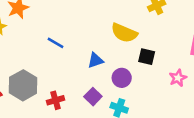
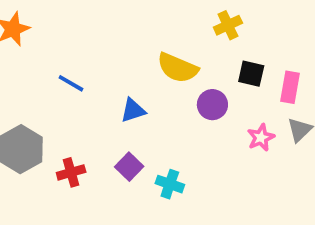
black square: (147, 57) -> (251, 74), moved
purple circle: (122, 78) -> (212, 105), moved

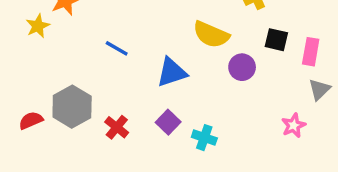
blue triangle: (133, 110) -> (172, 72), size x1.4
pink star: (261, 138) -> (294, 126), moved
red cross: (71, 172) -> (117, 127), turned -35

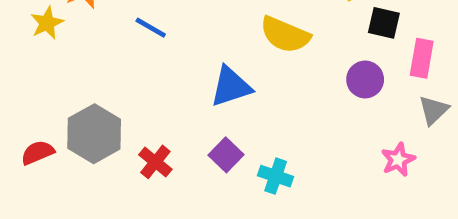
black square: (276, 40) -> (384, 23), moved
blue line: (117, 48) -> (151, 28), moved
purple circle: (242, 67) -> (365, 79), moved

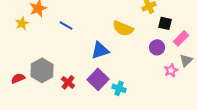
pink rectangle: (422, 58) -> (181, 38), turned 35
purple square: (226, 155) -> (98, 79), size x1.5
pink star: (398, 160) -> (171, 70), moved

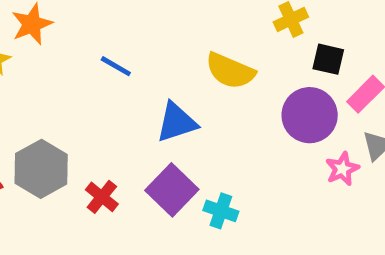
blue line: (66, 25) -> (116, 66), moved
purple circle: (157, 47) -> (310, 115), size x1.5

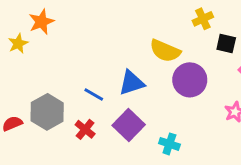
blue line: (116, 66) -> (94, 94), moved
purple circle: (310, 115) -> (190, 80), moved
cyan cross: (221, 211) -> (169, 144), moved

